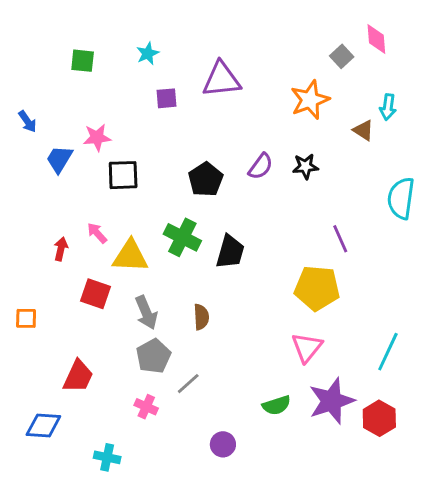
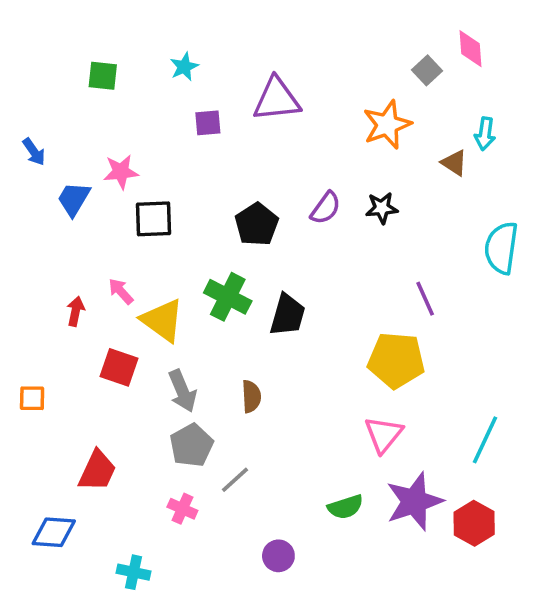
yellow triangle: (130, 256) -> (163, 320), turned 33

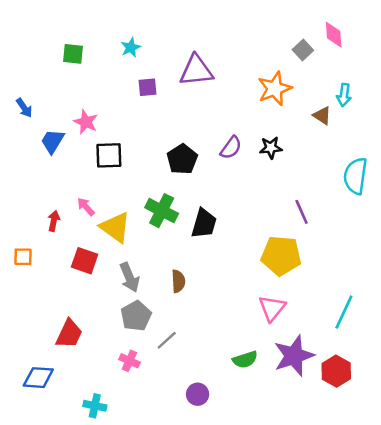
pink star: (121, 172) -> (86, 122), turned 30
orange square: (32, 398) -> (23, 257), moved

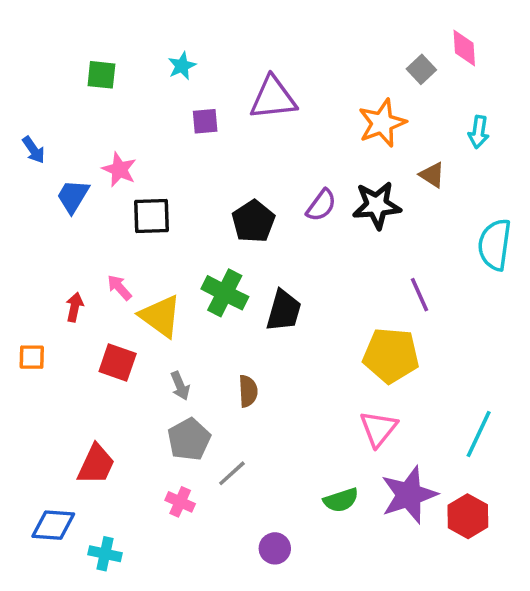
brown triangle: (322, 116) -> (432, 175), moved
black star: (271, 148) -> (377, 205), size x1.5
gray arrow: (129, 277) -> (180, 386), size x0.7
cyan cross: (95, 406) -> (105, 554), moved

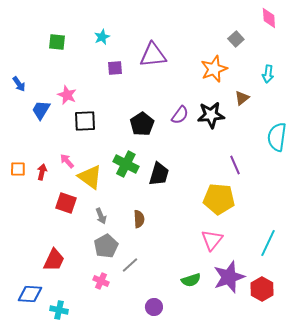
pink diamond: (464, 48) -> (269, 18), moved
brown triangle: (432, 175) -> (242, 98), turned 49
orange square: (32, 357) -> (18, 169), moved

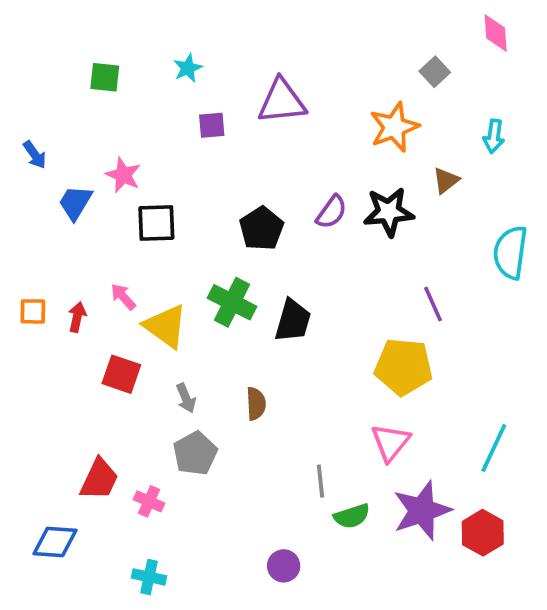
gray line: (130, 265) -> (320, 481), moved, turned -54
pink cross: (101, 281) -> (149, 501), moved
cyan cross: (59, 310) -> (149, 577), moved

